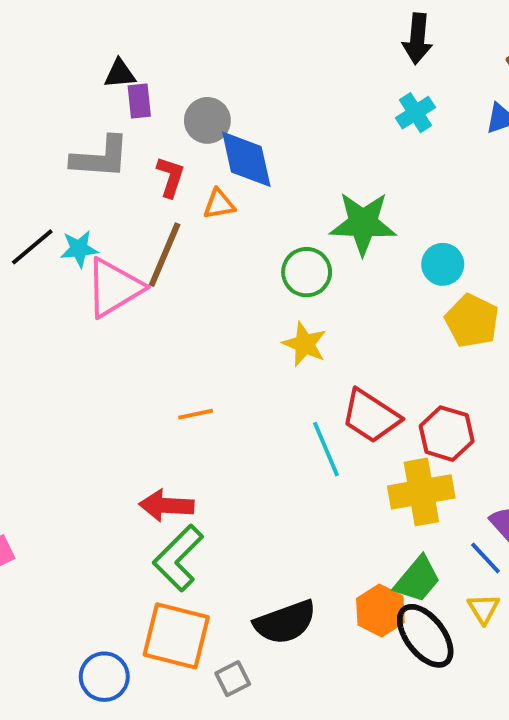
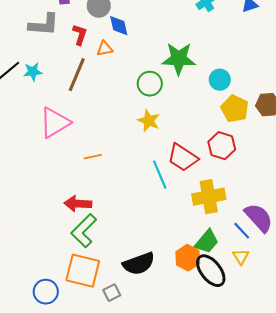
blue diamond: (246, 159) -> (119, 26), size x0.7
pink triangle: (114, 288) -> (55, 123), moved
red hexagon: (447, 434) -> (222, 146), moved

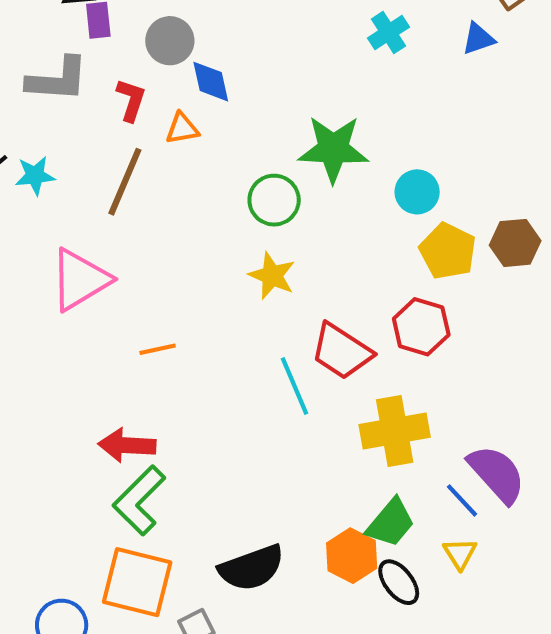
black ellipse: (211, 271) -> (399, 582), size x0.7

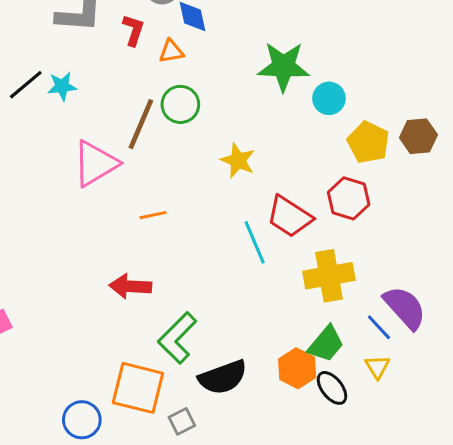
brown line: (125, 182) -> (141, 124), moved
cyan circle: (417, 192) -> (329, 98), moved
green circle: (274, 200) -> (180, 104), moved
green L-shape: (139, 500) -> (177, 338), moved

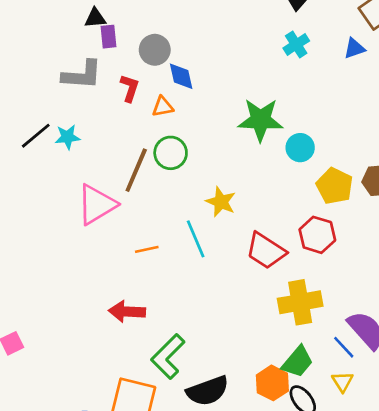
cyan line: (255, 242) -> (196, 239), moved

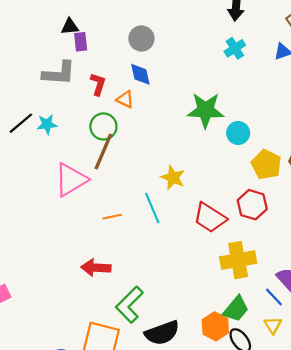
gray circle: (155, 50) -> (141, 38), moved
orange triangle: (163, 107) -> (125, 99), turned 36
green circle: (171, 153) -> (103, 126), moved

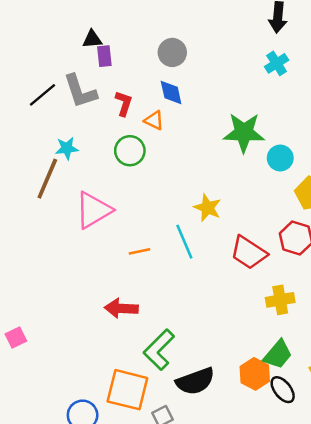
gray L-shape: (59, 73) -> (80, 91), turned 68
black line: (21, 123) -> (43, 95), moved
brown line: (103, 151) -> (47, 179), moved
yellow cross: (238, 260) -> (280, 300), size x0.7

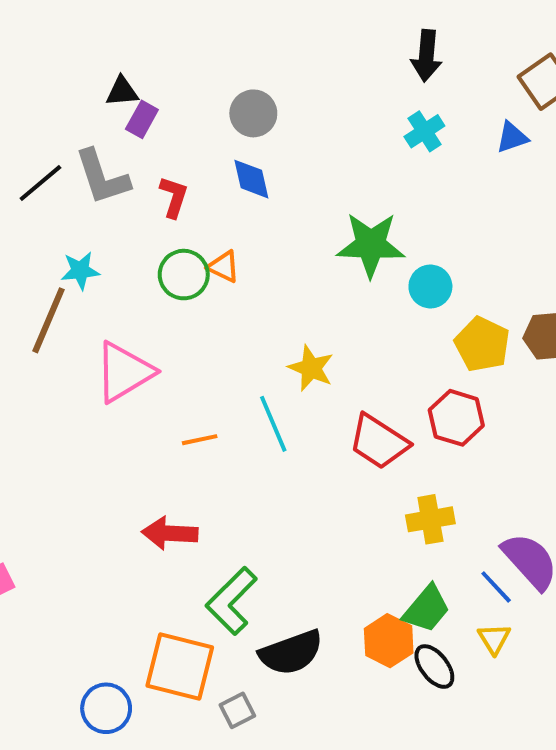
purple rectangle: (104, 56) -> (142, 119), turned 35
orange triangle: (154, 120) -> (224, 267), moved

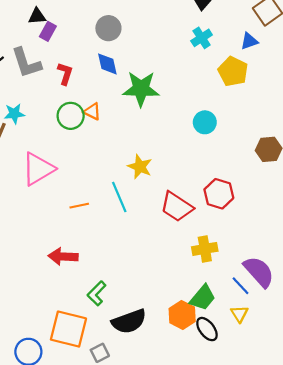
green star: (371, 245) -> (141, 89), moved
yellow pentagon: (482, 344) -> (233, 71), moved
green L-shape: (231, 601) -> (97, 293), size x0.7

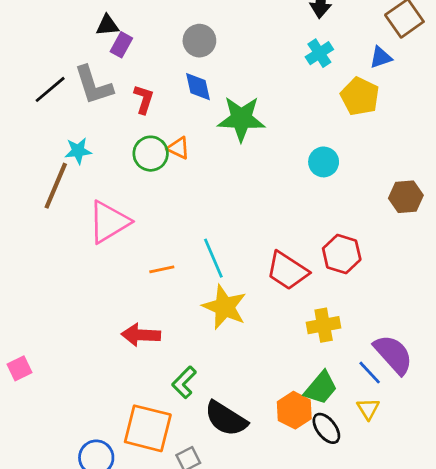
yellow star: (140, 167) -> (225, 307), moved, size x1.4
black semicircle: (129, 321) -> (226, 419), turned 52

